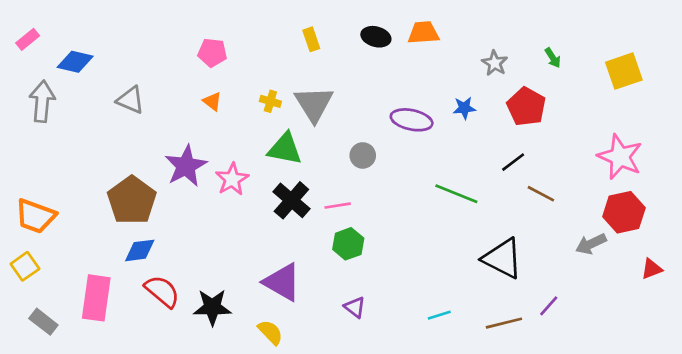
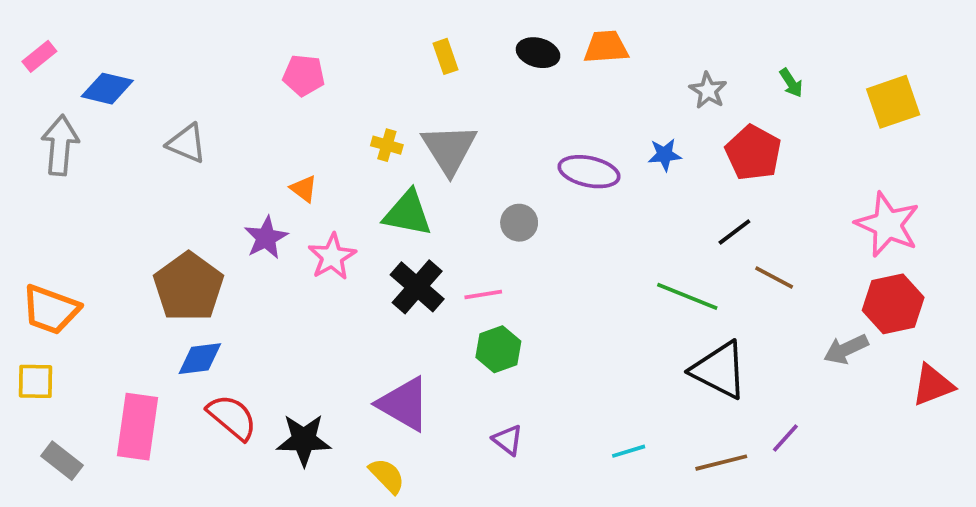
orange triangle: (212, 101) -> (304, 189), moved
purple star: (186, 166) -> (266, 238), size x0.7
green line: (456, 194) -> (687, 296), moved
yellow square: (25, 266) -> (36, 381), turned 36
red triangle: (652, 269) -> (933, 385), size x1.4

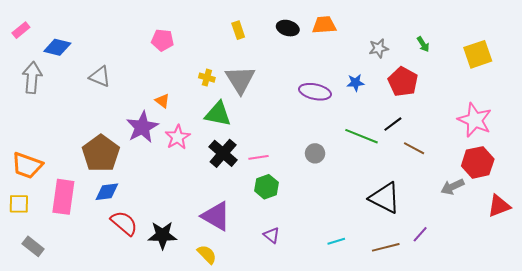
gray star: (708, 90) -> (379, 48), turned 30
gray circle: (519, 223) -> (315, 153), moved
purple star: (266, 238) -> (142, 127), size x1.4
green line: (687, 296) -> (362, 136), moved
pink rectangle: (138, 427) -> (63, 197), moved

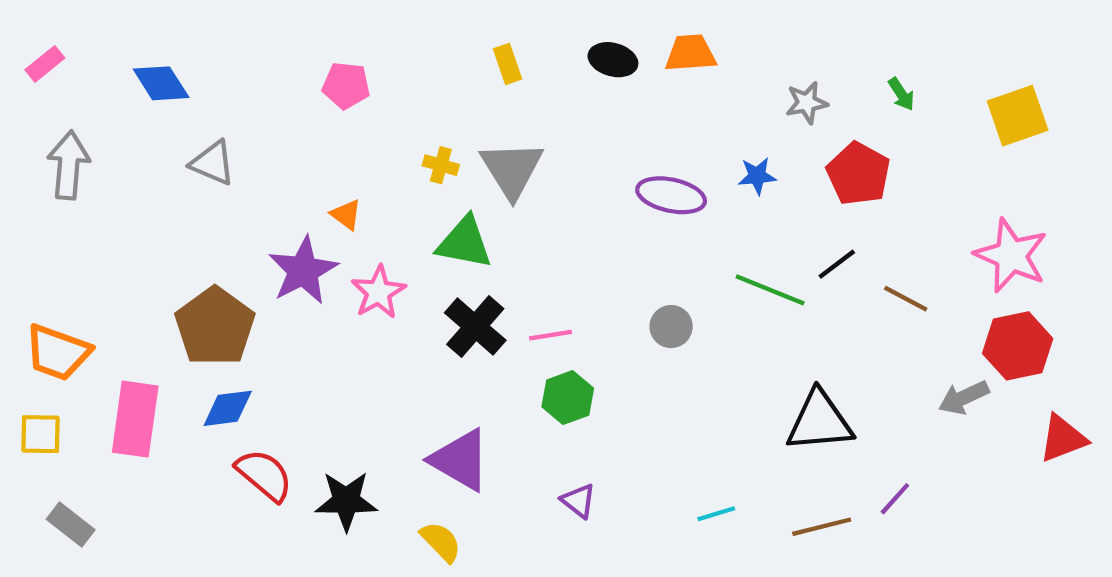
blue diamond: (57, 47) -> (161, 83), moved, turned 44
brown line: (414, 148) -> (906, 299), moved
black triangle: (385, 198) -> (820, 421), turned -32

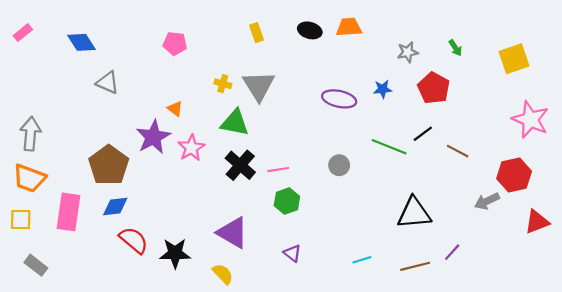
gray arrow: (68, 165) -> (30, 134), moved
pink star: (1011, 256) -> (530, 120), moved

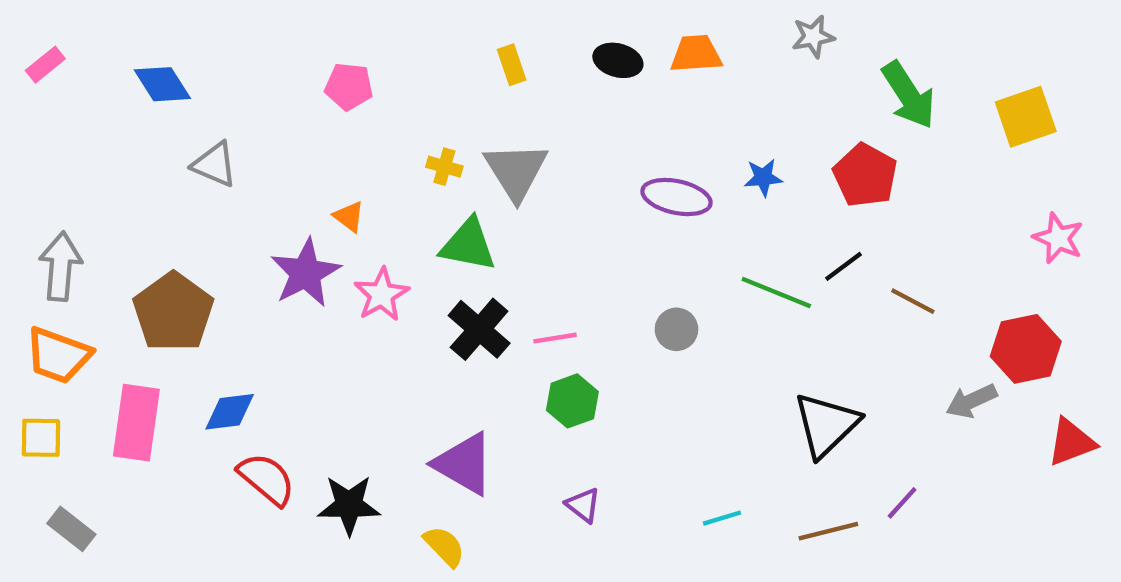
green arrow: (455, 48) -> (909, 95), size x2.0
gray star: (408, 52) -> (813, 36), moved
pink star: (530, 120) -> (1058, 238), size x0.7
brown pentagon: (109, 165) -> (173, 312), moved
black triangle: (414, 213) -> (826, 425), turned -39

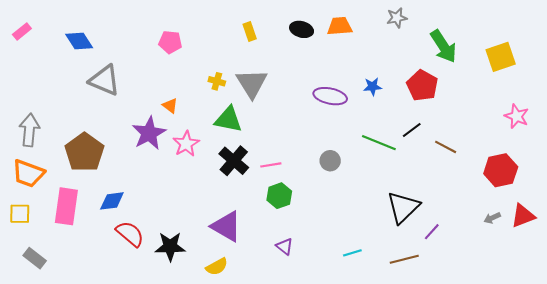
gray triangle: (214, 164) -> (105, 80), size x1.4
gray arrow: (971, 401) -> (492, 218), moved, size x0.7
purple line: (902, 503) -> (432, 232), moved
yellow semicircle: (444, 546) -> (217, 267), turned 105

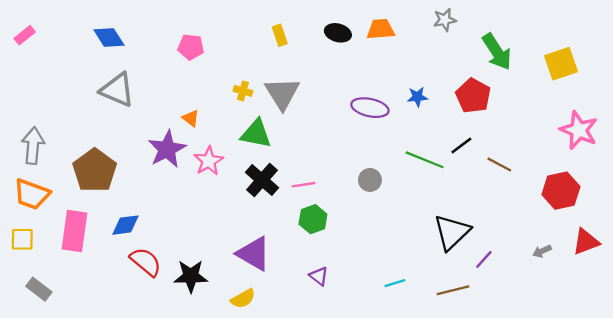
blue diamond: (79, 41) -> (109, 38), moved
pink star: (517, 116) -> (579, 130), size x1.4
gray arrow: (492, 218) -> (542, 251), moved

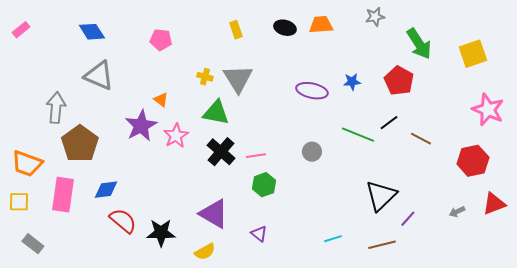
gray arrow: (33, 146) -> (56, 108), moved
purple triangle: (319, 276) -> (259, 234), moved

